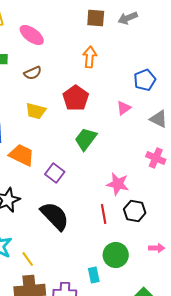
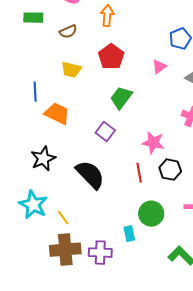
orange arrow: (90, 57) -> (107, 16), moved
purple square: (55, 173) -> (105, 132), moved

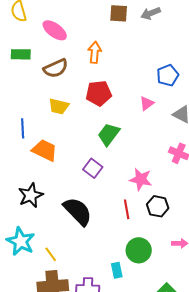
brown semicircle: (68, 32) -> (56, 68), size x1.4
red pentagon: (111, 57) -> (99, 93), turned 30

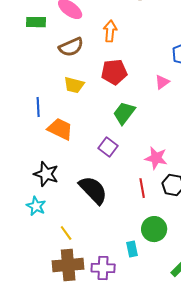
green rectangle: (21, 54) -> (36, 22), moved
black star: (31, 195) -> (46, 174), turned -30
cyan star: (21, 241) -> (36, 206), moved, size x0.7

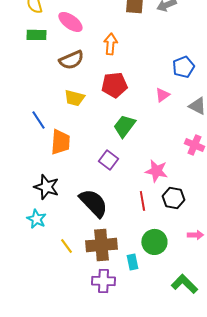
blue line: (38, 107) -> (38, 120), turned -30
orange trapezoid: (60, 129) -> (60, 142), turned 68
brown cross: (68, 265) -> (101, 245), moved

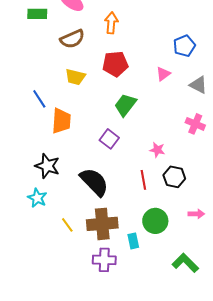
pink star: (156, 171) -> (157, 150), size x0.7

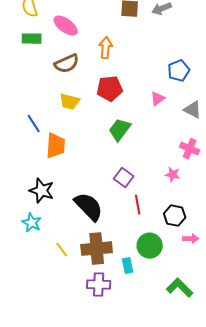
purple square: (109, 139) -> (124, 178), moved
pink star: (157, 150) -> (173, 175), moved
black hexagon: (174, 177) -> (175, 216), moved

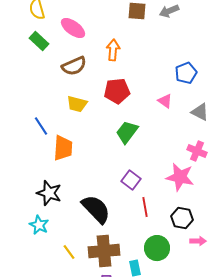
green rectangle: (32, 39) -> (39, 41), turned 42
pink triangle: (158, 99) -> (165, 101), turned -49
pink star: (173, 175) -> (180, 177), size x1.8

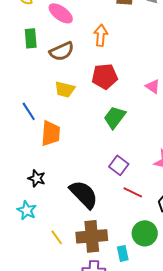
green rectangle: (39, 41) -> (31, 38), moved, turned 42
black star: (49, 193) -> (37, 178), size x0.7
red line: (145, 207) -> (133, 192), turned -54

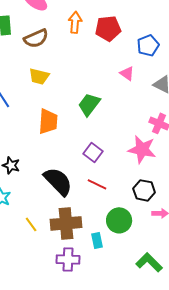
red pentagon: (105, 76) -> (108, 28), moved
orange trapezoid: (51, 133) -> (48, 121), moved
red line: (133, 192) -> (97, 184), moved

